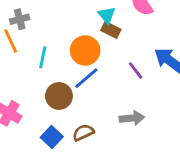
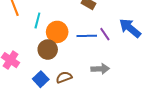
orange circle: (85, 50) -> (57, 32), moved
blue line: (86, 78) -> (87, 36), moved, turned 36

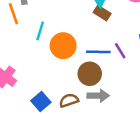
brown circle: (48, 50) -> (90, 74), moved
gray arrow: (100, 69) -> (98, 96), moved

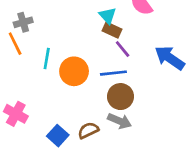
purple line: (120, 51) -> (123, 49), moved
brown circle: (90, 74) -> (120, 97), moved
gray arrow: (98, 96) -> (120, 121), turned 30

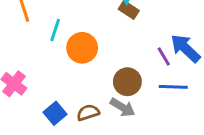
purple line: (123, 49) -> (164, 57), moved
blue line: (113, 73) -> (173, 87), moved

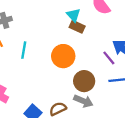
orange circle: (82, 48) -> (63, 56), moved

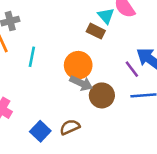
cyan triangle: (73, 15) -> (106, 16), moved
gray arrow: (83, 101) -> (81, 83), moved

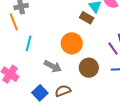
cyan line: (32, 57) -> (29, 43), moved
gray arrow: (81, 83) -> (53, 66), moved

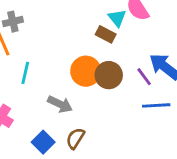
brown circle: (89, 68) -> (109, 75), moved
brown semicircle: (63, 91) -> (75, 138), turned -35

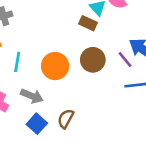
orange circle: (86, 71) -> (55, 66), moved
gray arrow: (60, 104) -> (32, 96), moved

